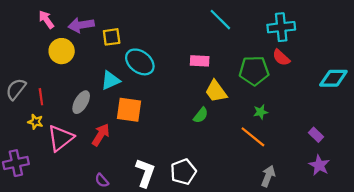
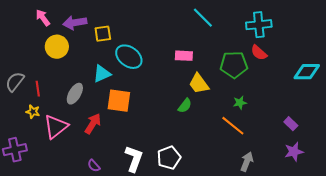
purple star: (319, 165) -> (294, 152), turned 30

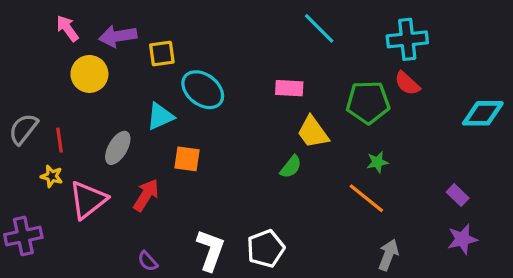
orange square: (119, 101) -> (187, 159), size x0.7

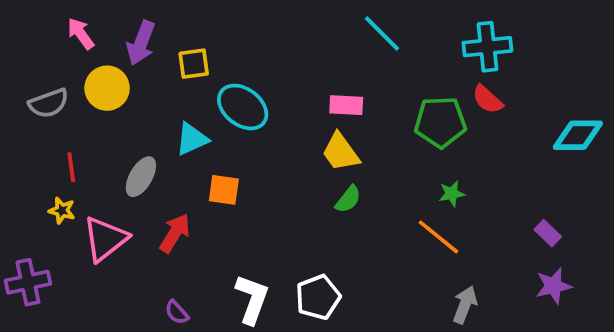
purple arrow: (118, 36) -> (141, 43), turned -60
gray semicircle: (23, 129) -> (49, 103), moved, turned -148
yellow trapezoid: (313, 132) -> (341, 152), moved

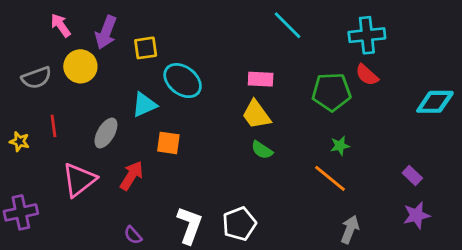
green semicircle: (348, 199) -> (262, 150), turned 85
yellow star: (62, 211) -> (19, 142), moved

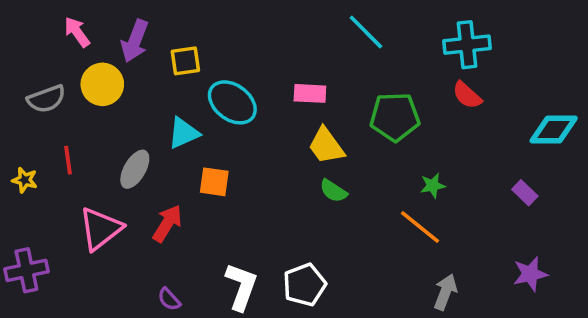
pink rectangle: (261, 79) -> (310, 93), moved
green pentagon: (331, 92) -> (395, 117), moved
purple rectangle: (412, 176) -> (525, 193), moved

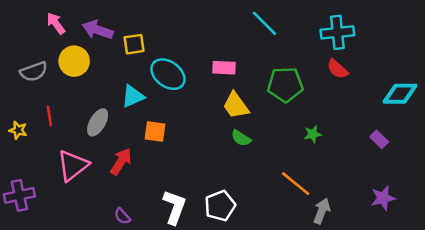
purple arrow: (135, 41) -> (98, 30), turned 88
orange line: (420, 227) -> (296, 184), moved

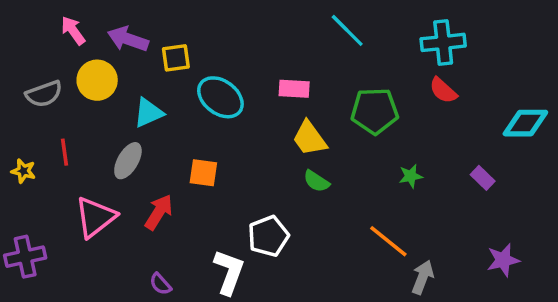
cyan triangle: (133, 96) -> (148, 113), moved
purple rectangle: (379, 139) -> (483, 178), moved
white pentagon: (220, 206) -> (268, 236), moved

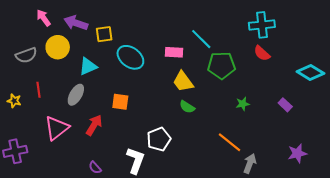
cyan line: (347, 30) -> (201, 39), moved
cyan diamond: (525, 123) -> (310, 72), turned 32

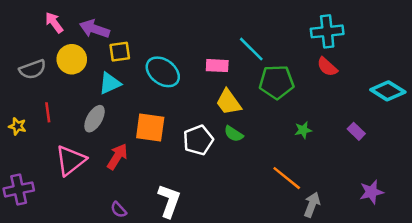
yellow square: (104, 34) -> (120, 52), moved
orange square: (120, 102) -> (150, 128), size x1.4
white pentagon: (159, 139) -> (198, 140), moved

